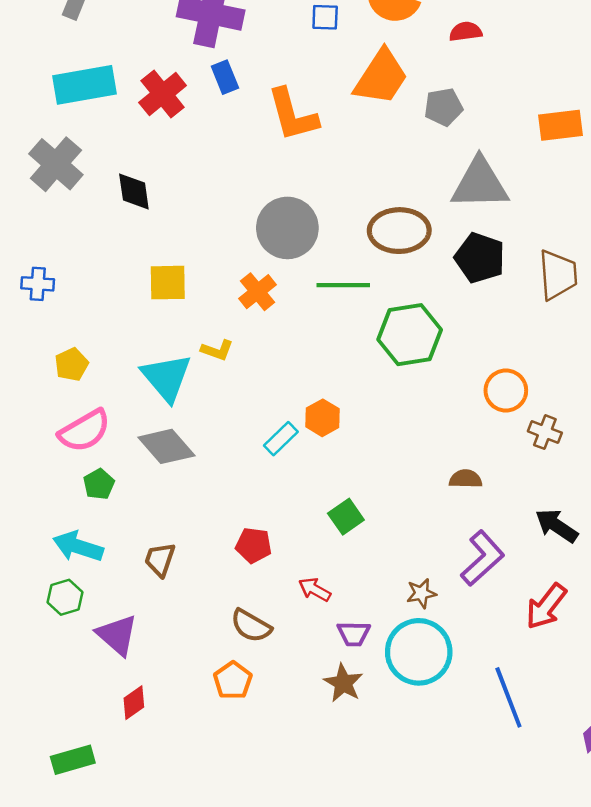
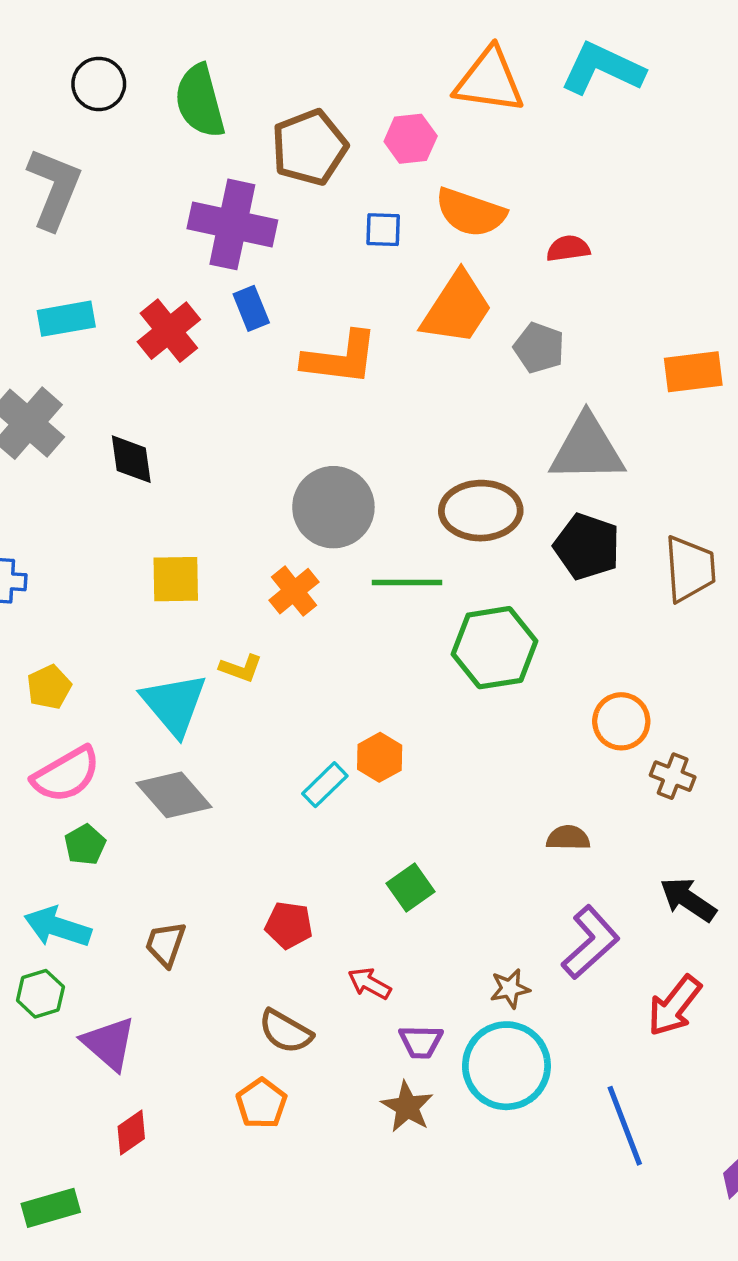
cyan rectangle: (85, 85) -> (66, 319), size x0.7
gray pentagon: (443, 107) -> (539, 348), turned 30
orange L-shape: (293, 115) -> (340, 358), turned -68

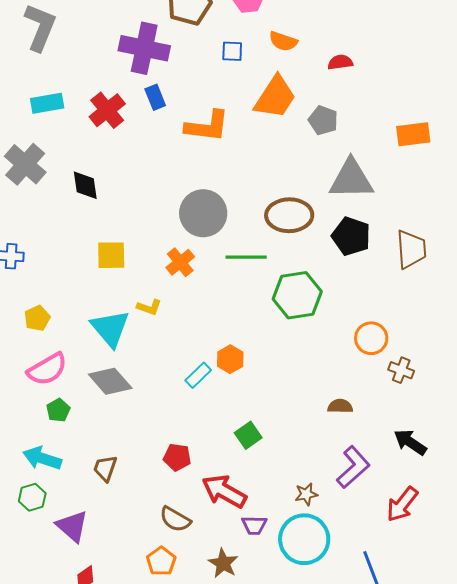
orange semicircle: (470, 212) -> (283, 41), size x0.7
red arrow: (369, 983) -> (224, 491), size x1.8
brown star: (407, 1107) -> (223, 563), moved

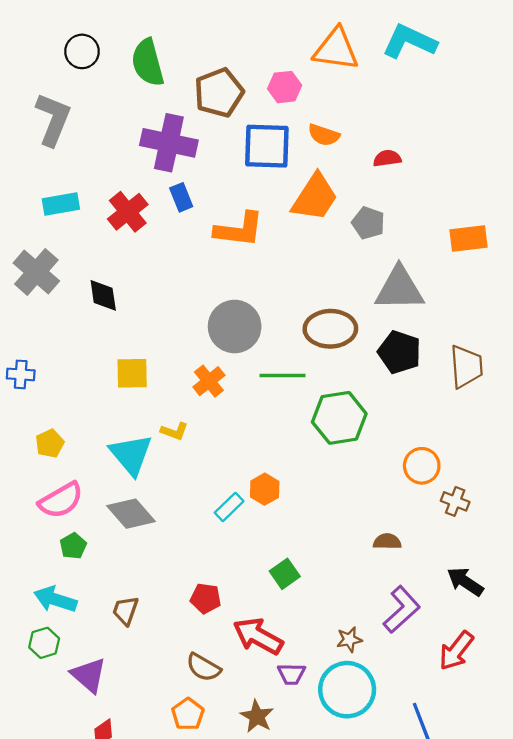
blue square: (232, 51) -> (267, 146), size x2.0

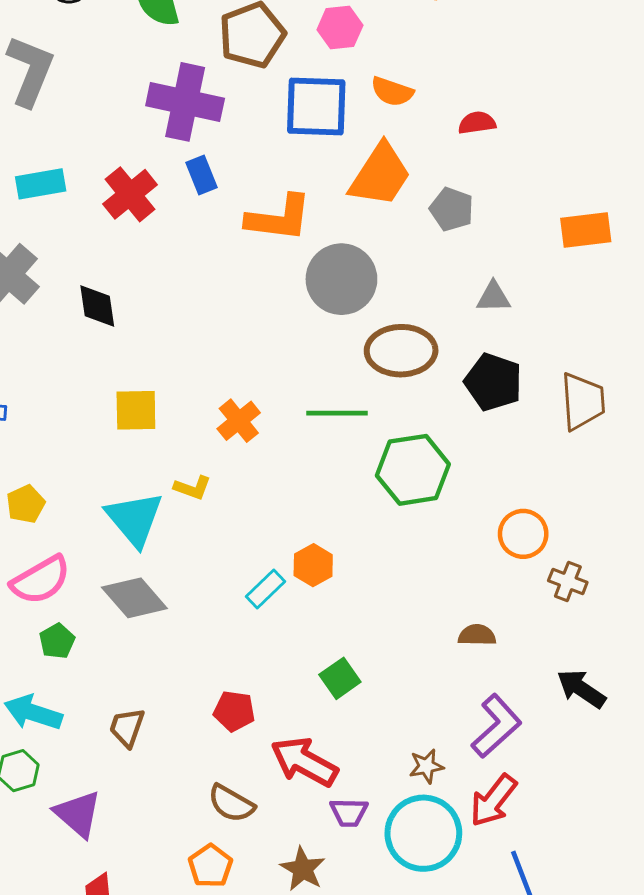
gray triangle: (399, 289) -> (493, 297), size x0.5
gray circle: (235, 327) -> (341, 279), moved
red arrow: (456, 651) -> (493, 800), moved

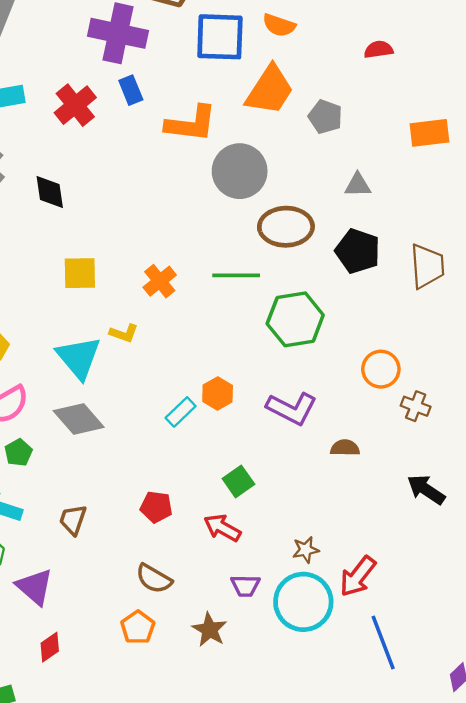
red semicircle: (477, 123) -> (379, 50), moved
purple L-shape: (496, 726) -> (292, 409), moved, turned 69
red arrow: (304, 762) -> (222, 528), moved, size x0.7

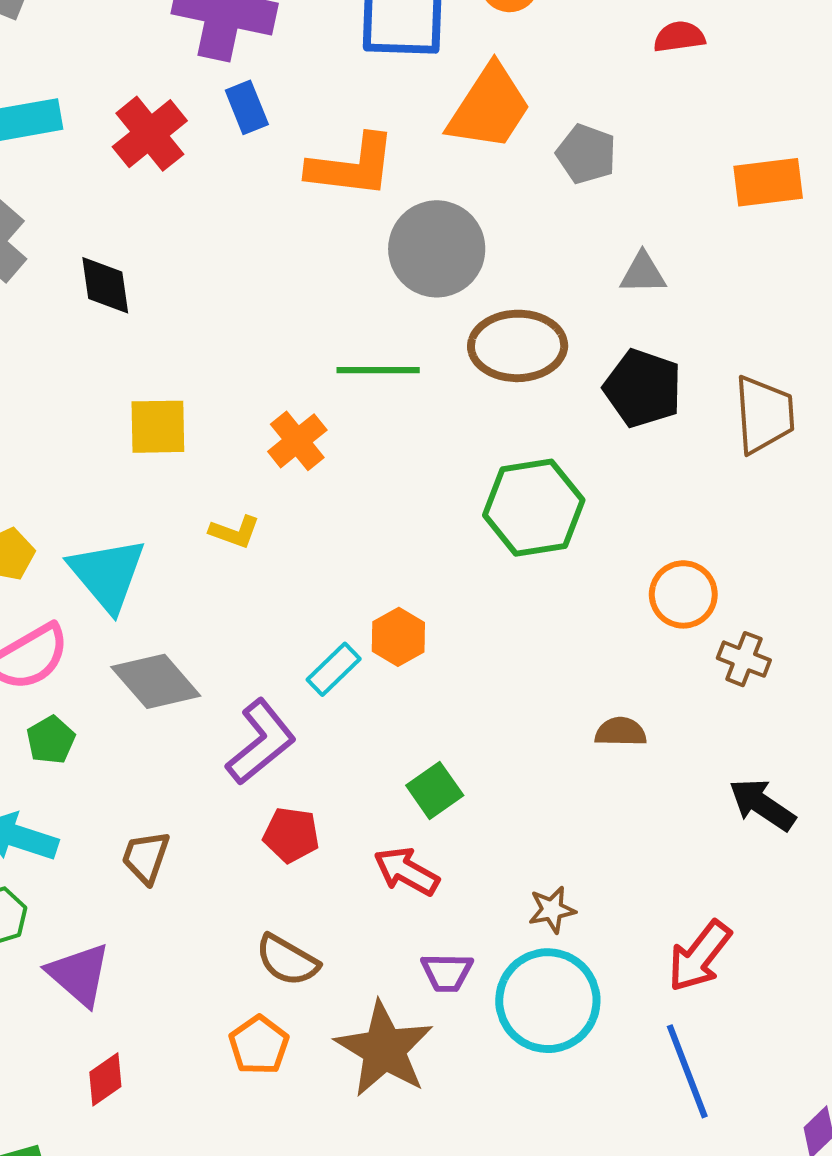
green line: (236, 275) -> (378, 370), moved
cyan triangle: (79, 358) -> (107, 574), moved
purple L-shape: (292, 409) -> (261, 742), moved, turned -66
red arrow: (358, 576) -> (699, 956), moved
brown star: (210, 630) -> (384, 1049), size x1.6

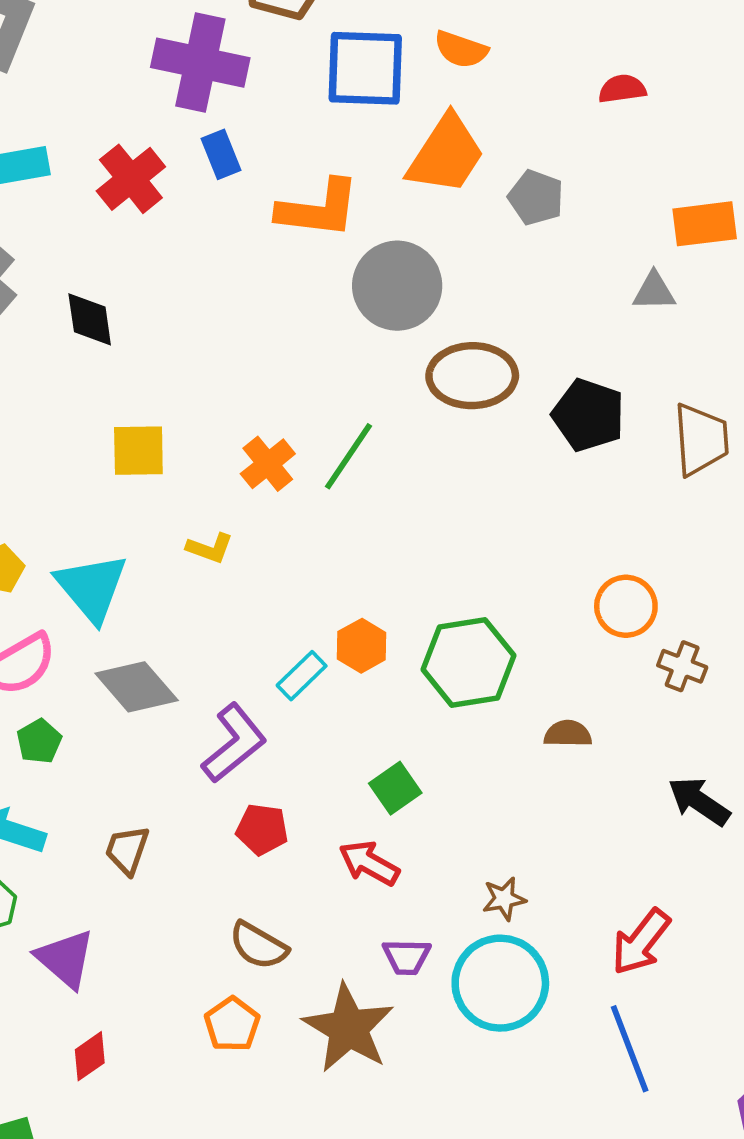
gray triangle: (643, 273) -> (654, 291), moved
green line: (378, 370) -> (348, 456), moved, turned -56
green hexagon: (534, 508) -> (468, 663), moved

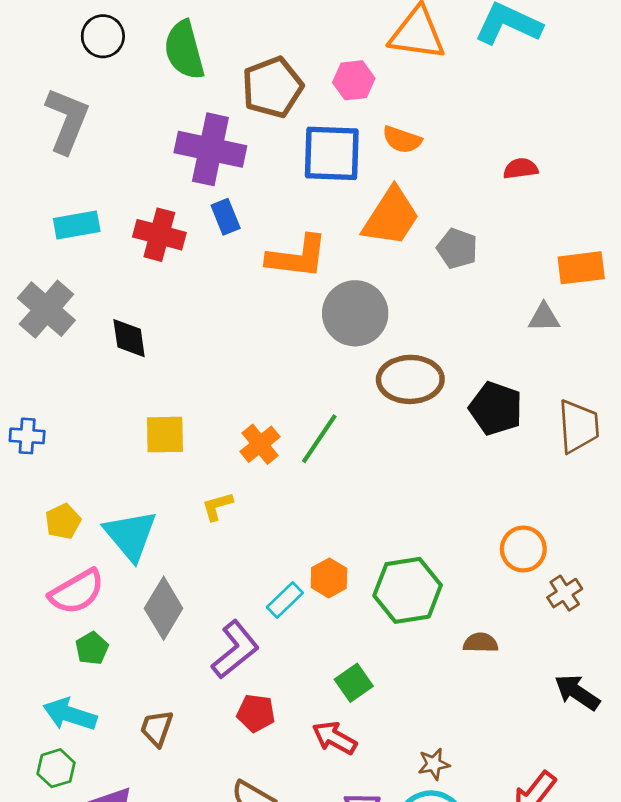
red cross: (131, 179) -> (159, 235), turned -36
yellow L-shape: (210, 548) -> (217, 506), turned 144
brown cross: (682, 666) -> (565, 593), turned 36
gray diamond: (137, 687) -> (164, 608), turned 72

